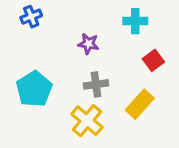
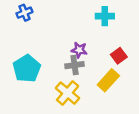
purple star: (88, 44) -> (79, 50), moved
red square: (153, 60) -> (119, 56), moved

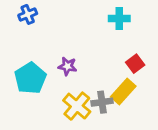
purple star: (79, 50) -> (67, 66), moved
gray cross: (75, 65) -> (102, 102), moved

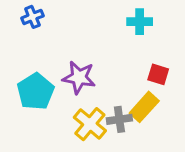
red square: (135, 64) -> (158, 74), turned -36
purple star: (67, 66) -> (79, 77), size x1.5

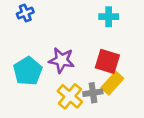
red square: (158, 74) -> (107, 61), moved, size x1.5

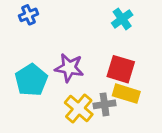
cyan cross: (109, 17) -> (122, 19), turned -36
yellow rectangle: (112, 83) -> (126, 94), turned 65

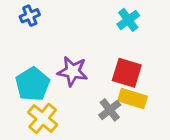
gray cross: (105, 104) -> (110, 110), turned -30
yellow cross: (79, 108) -> (43, 118), moved

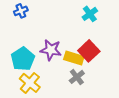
red square: (127, 73) -> (89, 51), turned 30
yellow rectangle: (133, 98) -> (74, 58), moved

